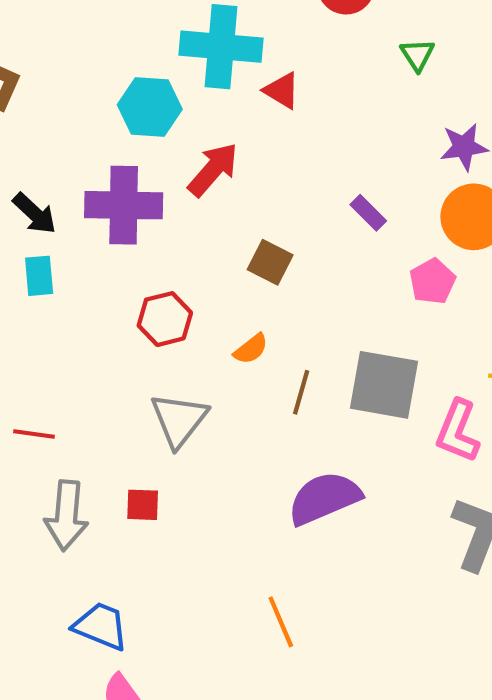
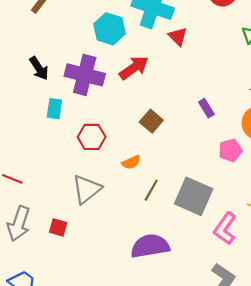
cyan rectangle: (39, 276) -> (54, 109), moved

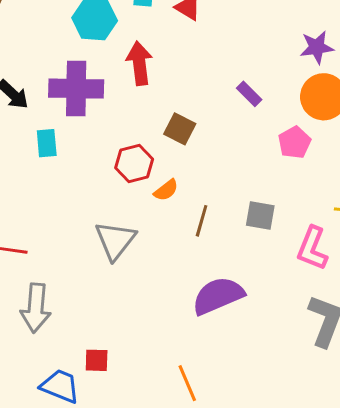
red arrow: (134, 68) -> (139, 63), turned -48
red hexagon: (92, 137) -> (134, 163), moved
gray square: (194, 196) -> (260, 216), size x0.6
red square: (58, 227) -> (97, 360), moved

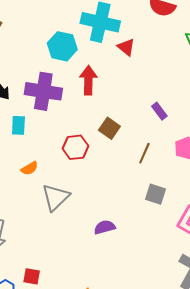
orange semicircle: (166, 190) -> (29, 168), moved
brown line: (202, 221) -> (144, 153), moved
purple semicircle: (218, 296) -> (105, 227), moved, size x0.6

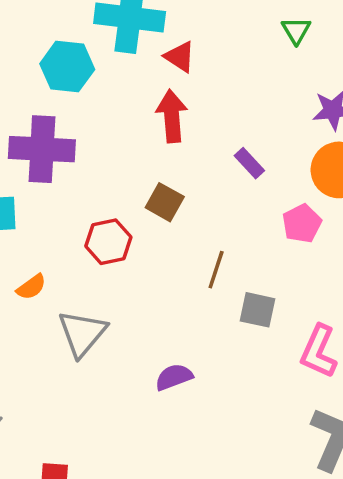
red arrow: (88, 80) -> (172, 116), moved
brown line: (144, 153) -> (216, 270), moved

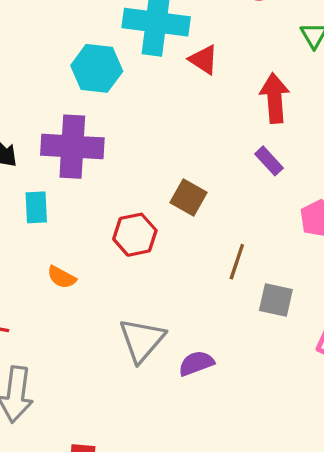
red arrow: (172, 116) -> (275, 98), moved
orange semicircle: (31, 287) -> (62, 277), turned 64
gray triangle: (82, 333) -> (142, 340), moved

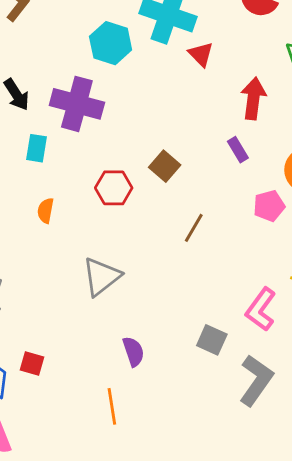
orange semicircle: (62, 277) -> (46, 211), turned 60
gray square: (276, 300) -> (212, 340), moved
purple semicircle: (196, 363) -> (133, 351), moved, turned 80

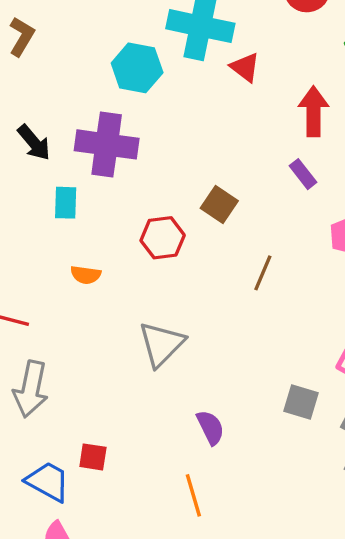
orange semicircle: (46, 211) -> (86, 275), turned -85

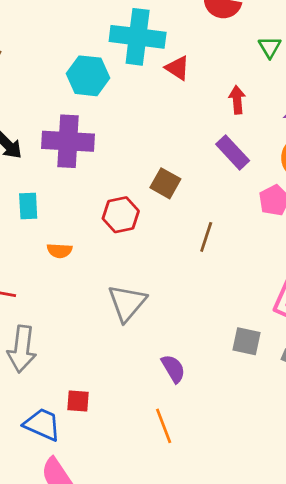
red arrow: (314, 111) -> (237, 100), size x0.7
purple rectangle: (303, 174) -> (233, 152), size x1.4
cyan rectangle: (66, 203) -> (28, 206), moved

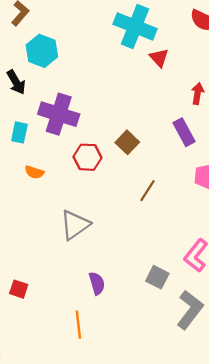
cyan hexagon: (88, 76) -> (42, 51), moved
purple cross: (68, 141) -> (59, 114), moved

